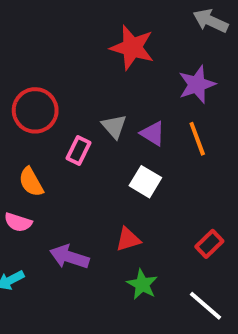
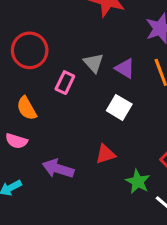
green star: (142, 284) -> (138, 182), moved

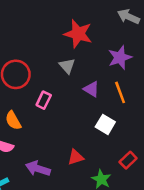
gray triangle: (94, 63) -> (67, 66), moved
white square: (119, 107) -> (105, 124), moved

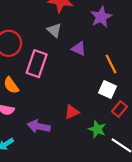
orange line: (120, 92) -> (111, 64), moved
pink rectangle: (44, 100) -> (37, 64), size x1.6
white square: (105, 124) -> (107, 89), moved

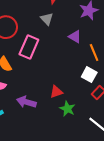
purple triangle: (79, 49) -> (75, 37), moved
green star: (97, 129) -> (67, 109), moved

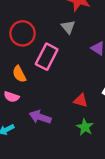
red triangle: (56, 92) -> (81, 100), moved, turned 32

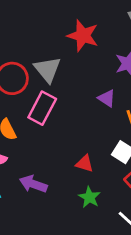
gray triangle: (68, 27) -> (47, 70), moved, size x1.5

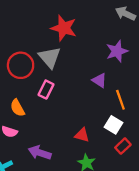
red star: (83, 36) -> (64, 28), moved
pink rectangle: (42, 108) -> (46, 90), size x0.7

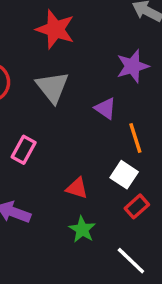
gray triangle: (50, 57) -> (52, 87), moved
pink rectangle: (46, 90) -> (24, 150), moved

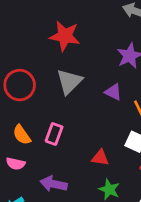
gray triangle: (52, 87) -> (69, 82), turned 32

